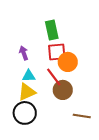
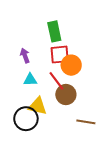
yellow triangle: (27, 92) -> (38, 106), moved, turned 36

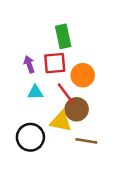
red square: (60, 55) -> (55, 63), moved
yellow triangle: (38, 106) -> (61, 121), moved
brown line: (86, 122) -> (86, 141), moved

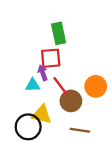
purple arrow: (29, 64) -> (43, 73), moved
orange circle: (83, 75) -> (96, 86), moved
yellow triangle: (61, 121) -> (42, 114), moved

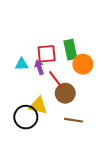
green rectangle: (59, 33) -> (70, 50), moved
cyan triangle: (33, 85) -> (22, 64), moved
orange circle: (96, 86) -> (83, 64), moved

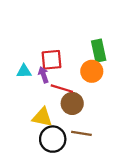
green rectangle: (70, 50) -> (99, 51), moved
red line: (56, 80) -> (62, 89), turned -36
black circle: (26, 117) -> (53, 139), moved

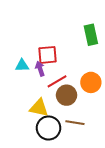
green rectangle: (99, 51) -> (91, 35), moved
orange circle: (92, 71) -> (91, 82), moved
red line: (62, 89) -> (57, 81), turned -48

